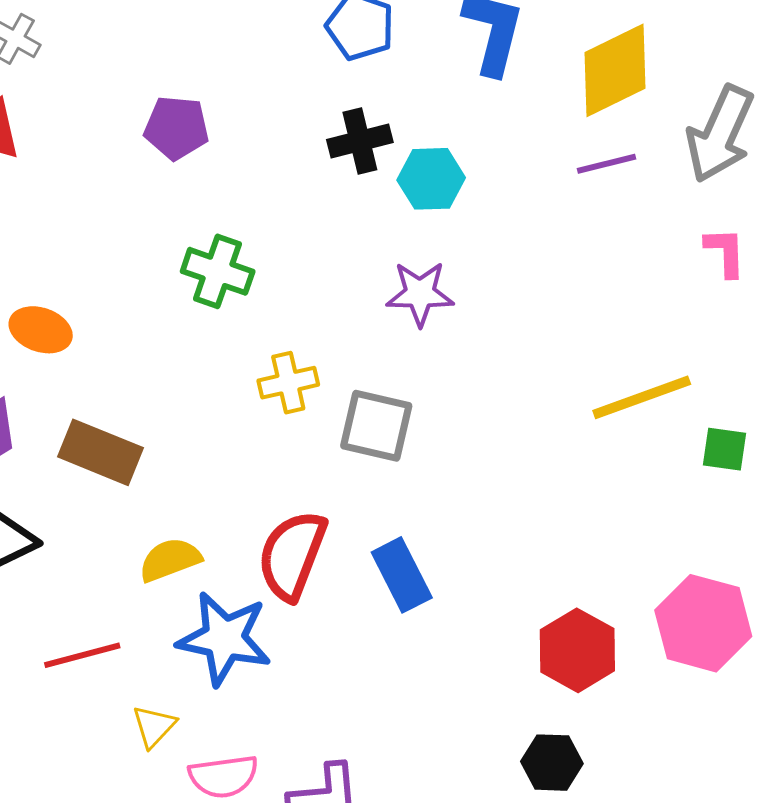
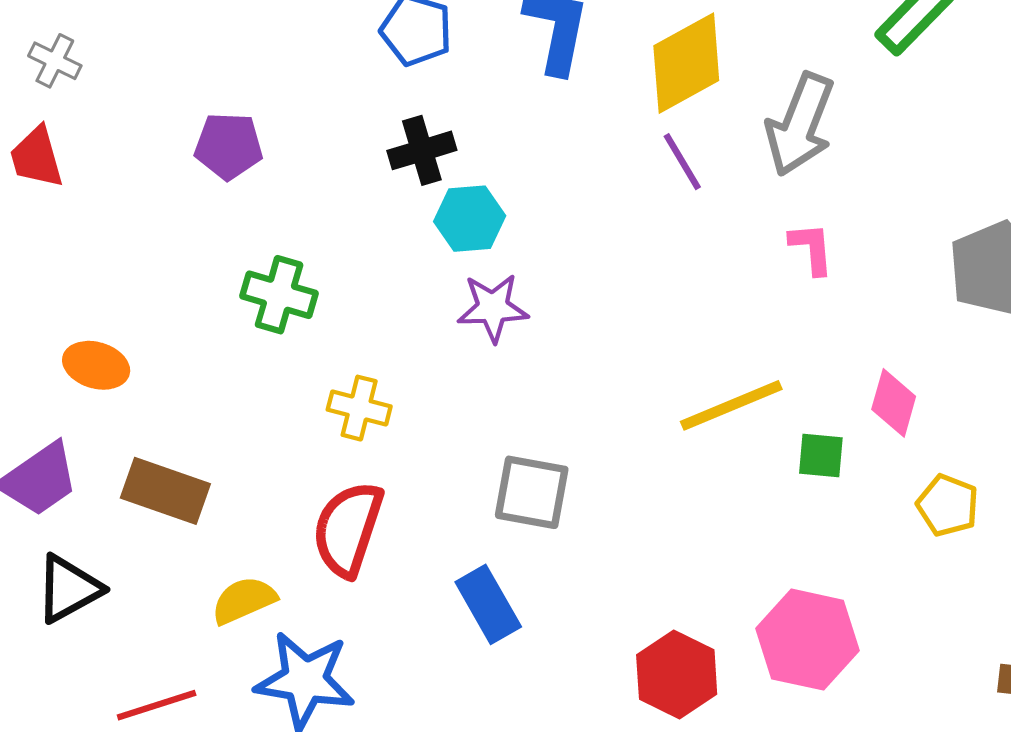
purple line: (607, 164) -> (682, 162), turned 76
cyan hexagon: (431, 179) -> (470, 219), moved
yellow cross: (288, 383) -> (359, 408), turned 30
gray square: (376, 426) -> (532, 492), moved
red semicircle: (292, 555) -> (348, 529), moved

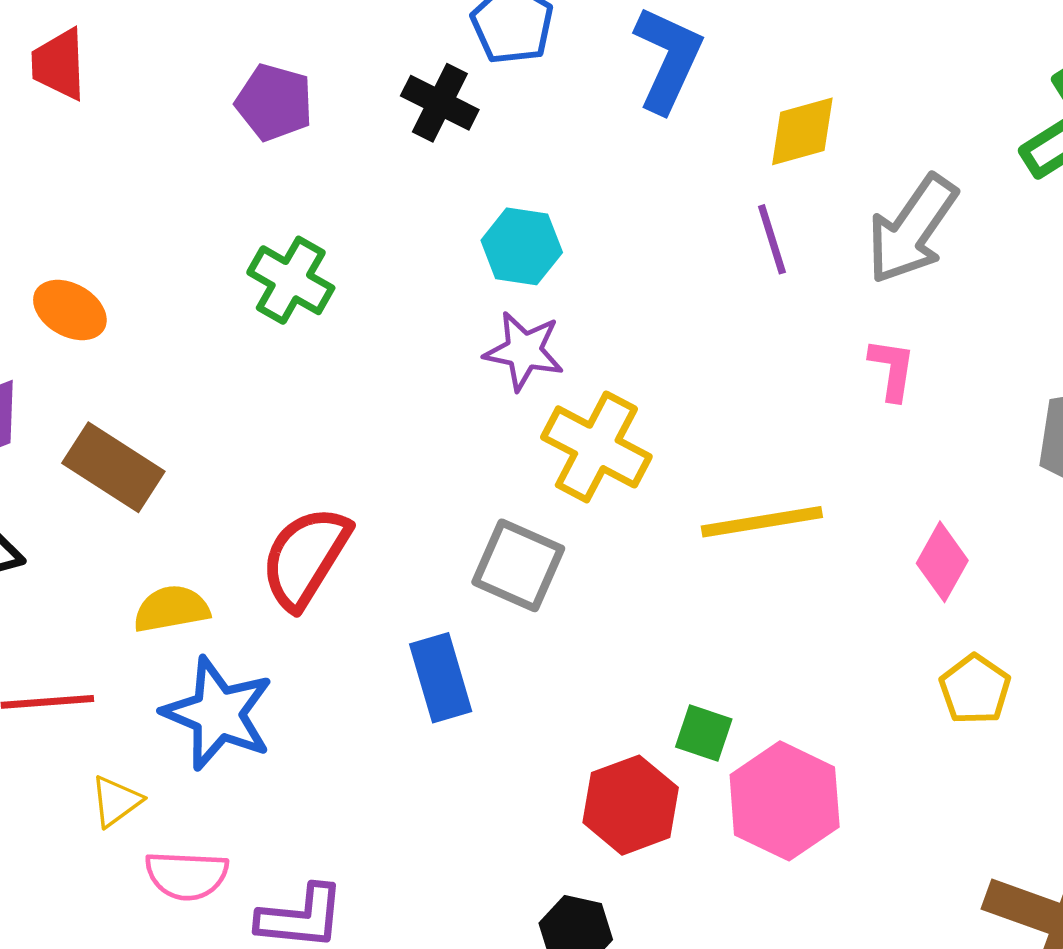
yellow diamond: (686, 63) -> (802, 131), size x0.7
black cross: (422, 150) -> (440, 103), moved, turned 30
yellow cross: (359, 408) -> (596, 447), moved, size x1.5
green square: (821, 456) -> (704, 733), moved

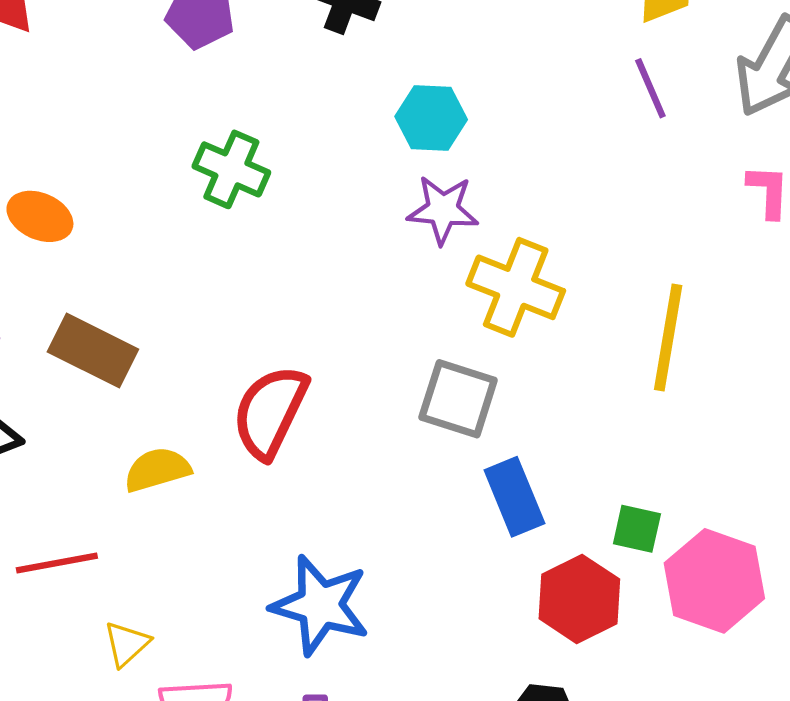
yellow line: (762, 522) -> (668, 338), turned -65
blue rectangle: (441, 678) -> (514, 497), moved
blue star: (218, 714) -> (320, 605), moved

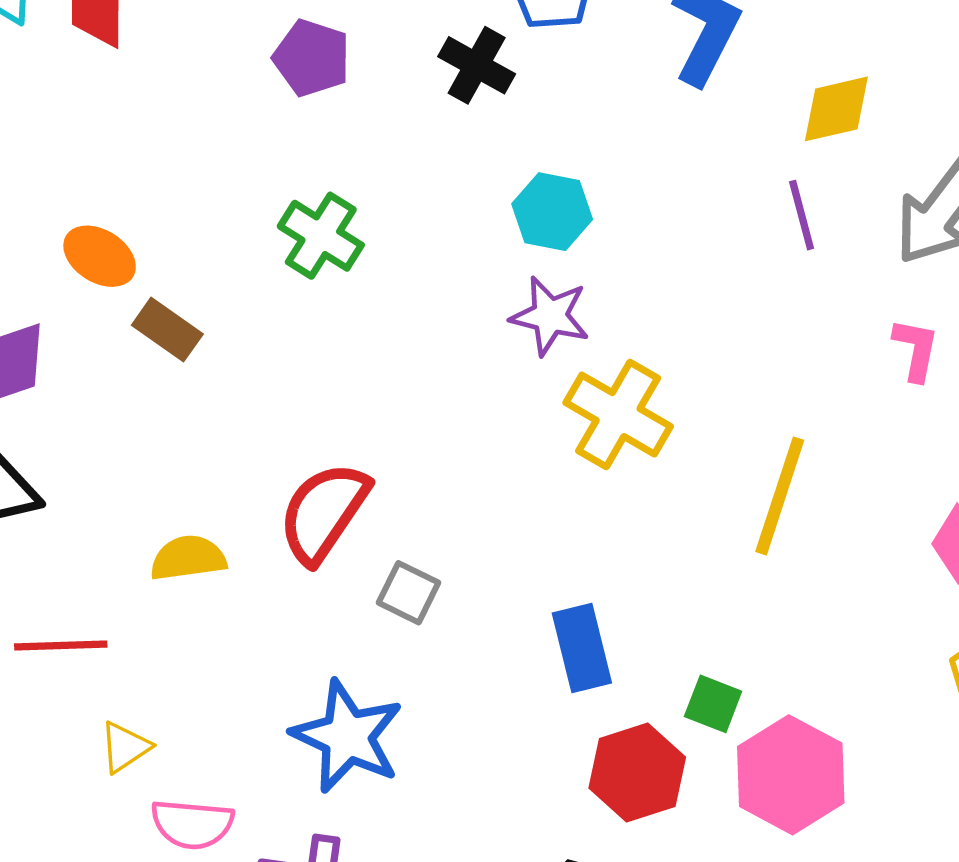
brown rectangle: (93, 351) -> (167, 330), moved, size x0.7
gray square: (458, 399) -> (409, 593), moved, size x0.7

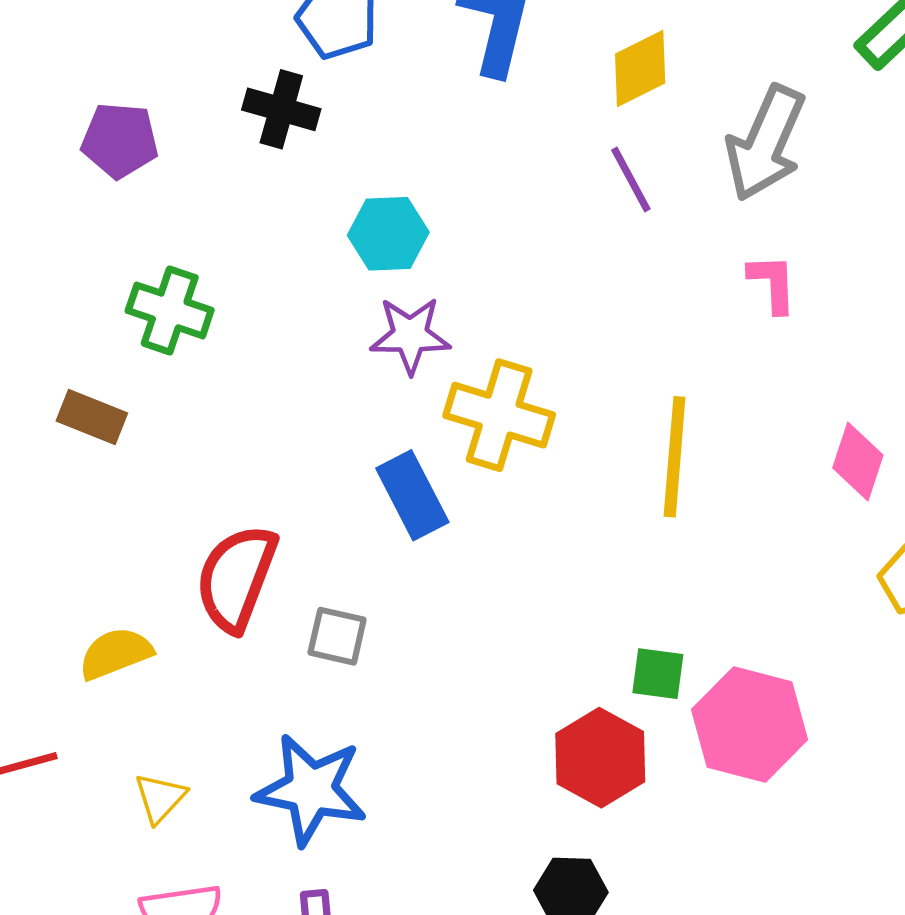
brown rectangle: (167, 330) -> (92, 417), moved
blue rectangle: (582, 648) -> (412, 495), moved
yellow triangle: (125, 747) -> (160, 798), moved

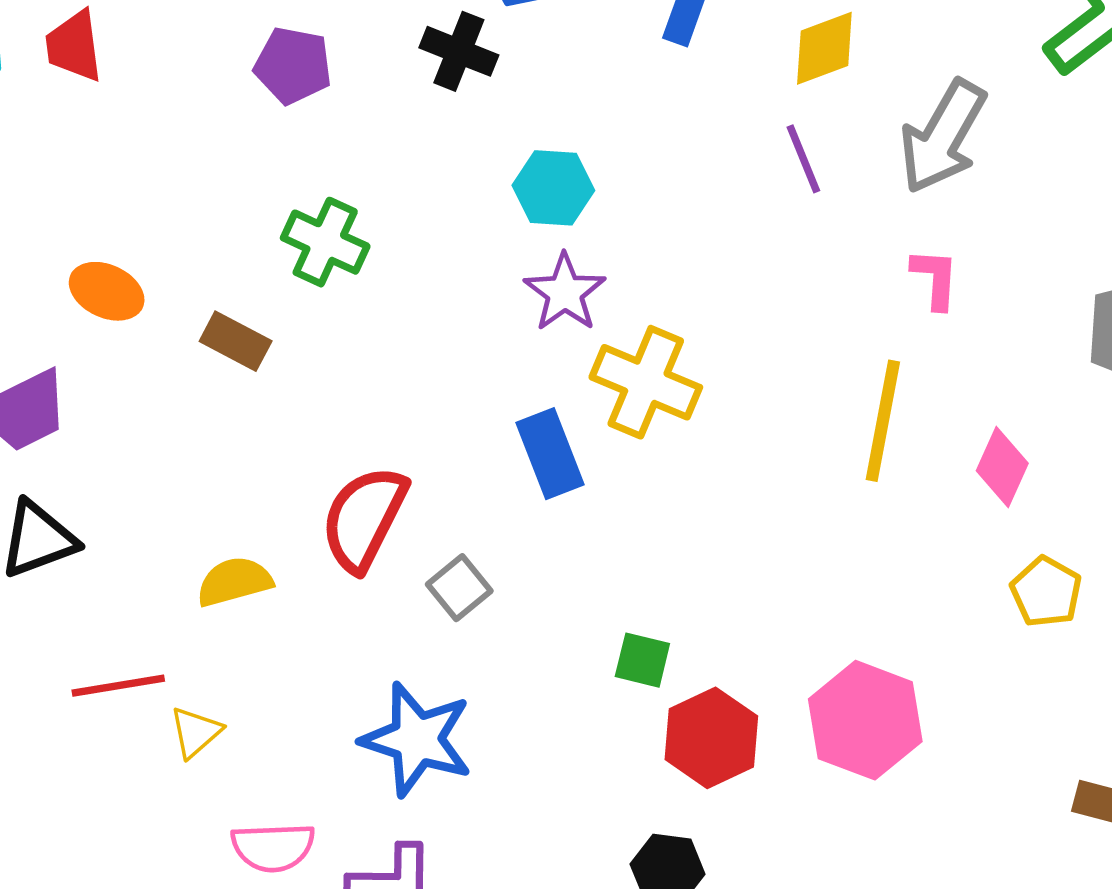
purple star: (410, 335) -> (565, 292), turned 30
yellow line: (675, 457) -> (883, 421), moved
gray square: (337, 636) -> (459, 588), turned 32
green square: (658, 674) -> (642, 660), moved
yellow triangle: (160, 798) -> (195, 732), moved

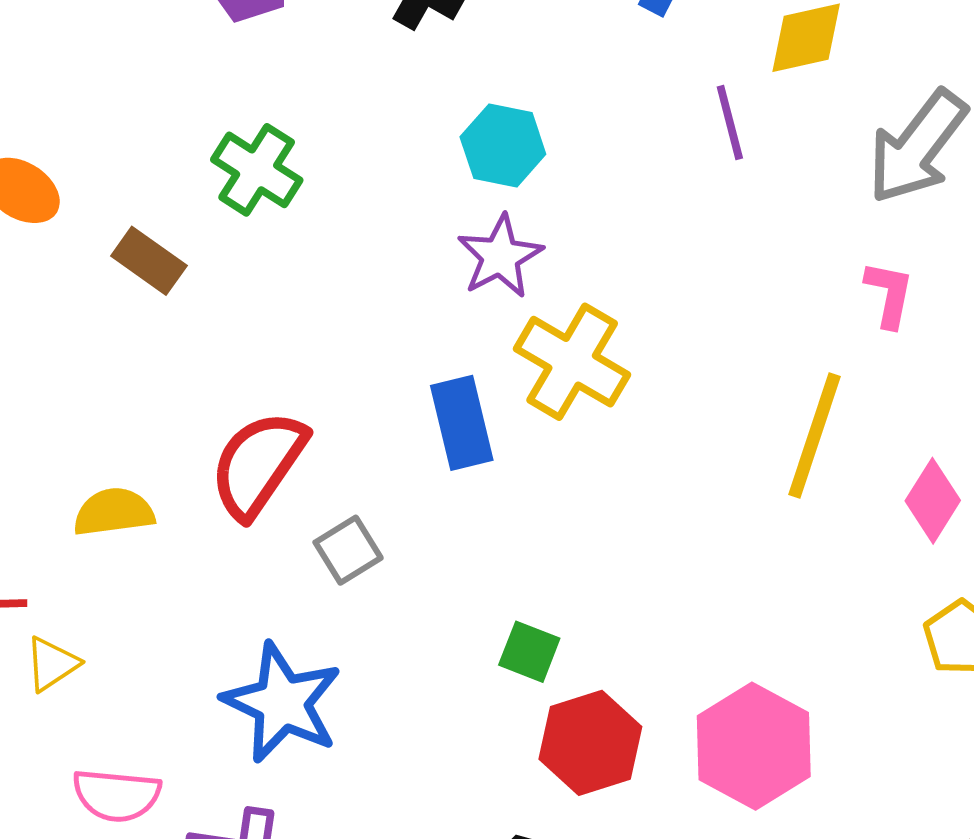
purple line: (803, 159) -> (730, 123), moved

